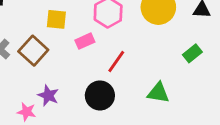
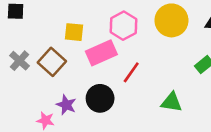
pink rectangle: (85, 41) -> (101, 53), size x1.6
black circle: (100, 95) -> (100, 98), moved

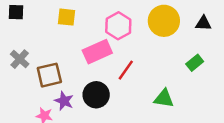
yellow square: (74, 32) -> (67, 17), moved
brown square: (52, 62) -> (49, 75), moved, turned 35

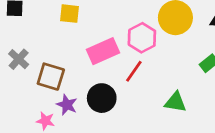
pink hexagon: (118, 26) -> (142, 38), moved
brown square: (49, 75) -> (51, 77), turned 30

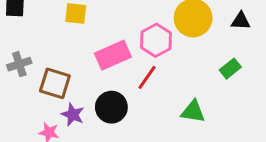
gray cross: (19, 59) -> (19, 64), turned 30

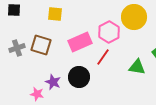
brown square: (55, 83) -> (41, 45), moved
green triangle: (193, 112) -> (137, 67), moved

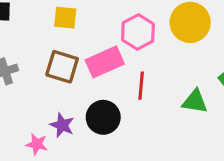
pink hexagon: (109, 32) -> (138, 32), moved
brown square: (41, 45) -> (62, 67), moved
red line: (103, 57) -> (141, 86), turned -30

